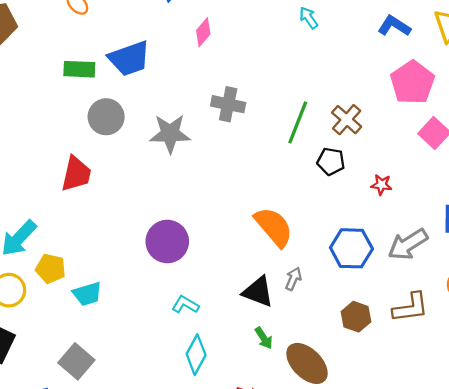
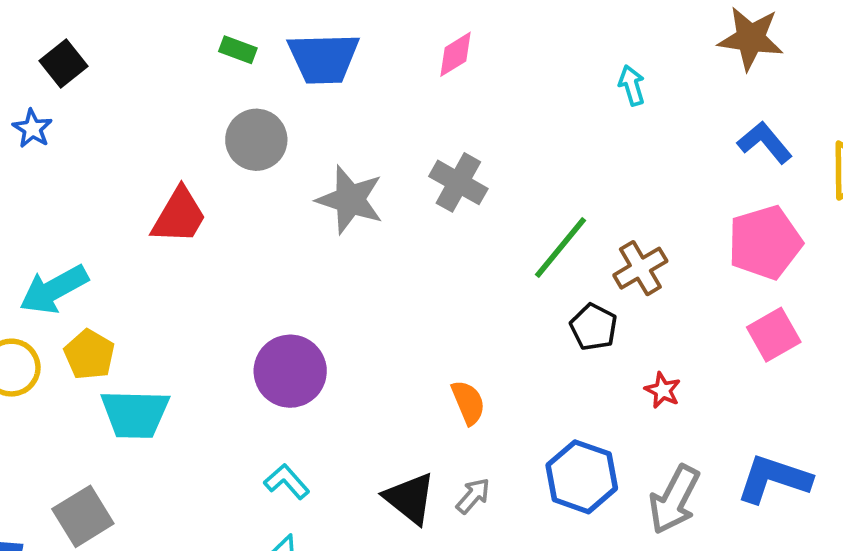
green rectangle: (79, 69) -> (238, 50), size x0.7
orange semicircle: (274, 227) -> (468, 402), size x0.6
gray arrow: (408, 244) -> (674, 499), turned -48
cyan trapezoid: (87, 294) -> (135, 414), size x1.4

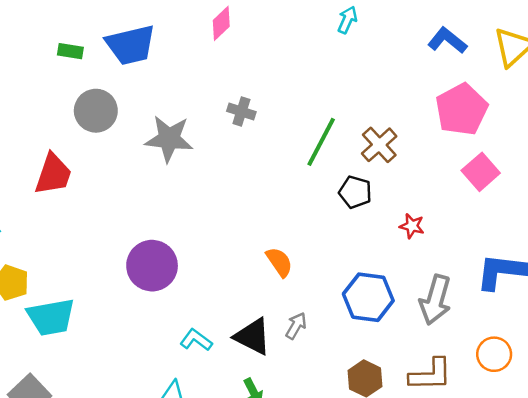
cyan arrow: (632, 85) -> (347, 20), turned 52
gray cross: (458, 182) -> (241, 112), size x0.7
cyan L-shape: (287, 482) -> (196, 340), moved

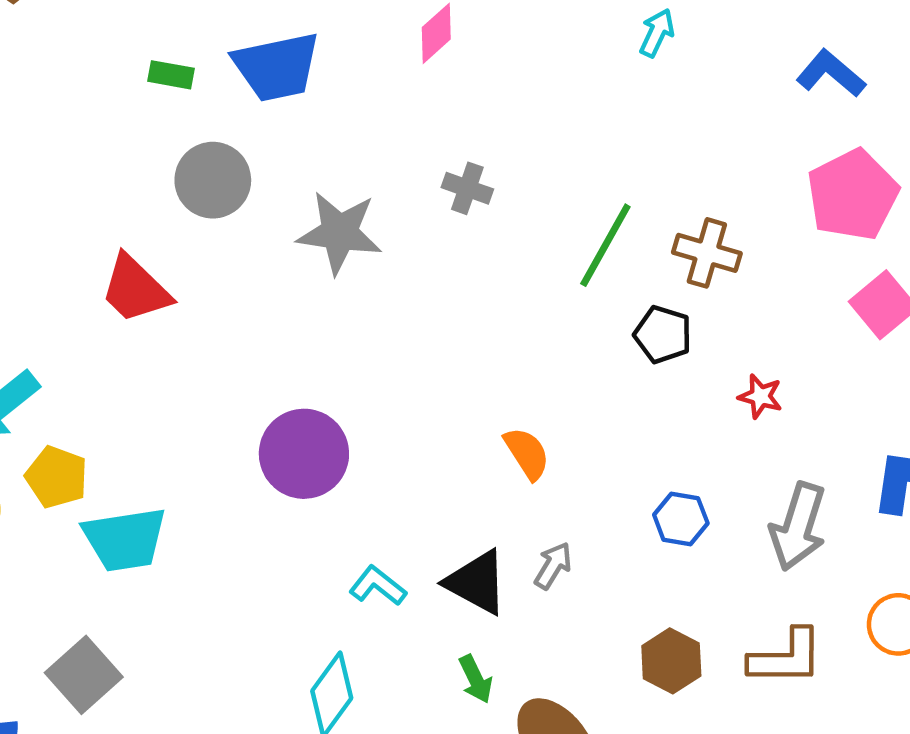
brown cross: (379, 145) -> (707, 253), turned -33
red trapezoid: (53, 174) -> (135, 289), turned 114
blue hexagon: (368, 297) -> (681, 519), size x0.6

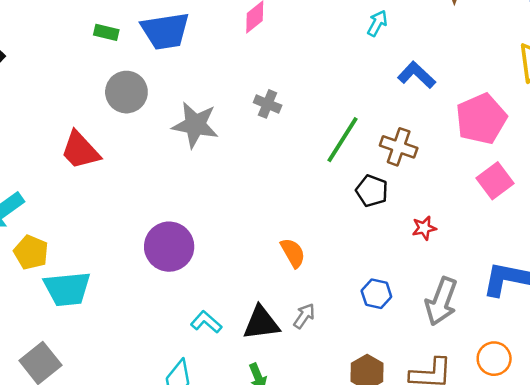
blue L-shape: (831, 74) -> (417, 75), moved
red star: (760, 396) -> (424, 228), turned -30
black triangle: (477, 582) -> (261, 323), turned -39

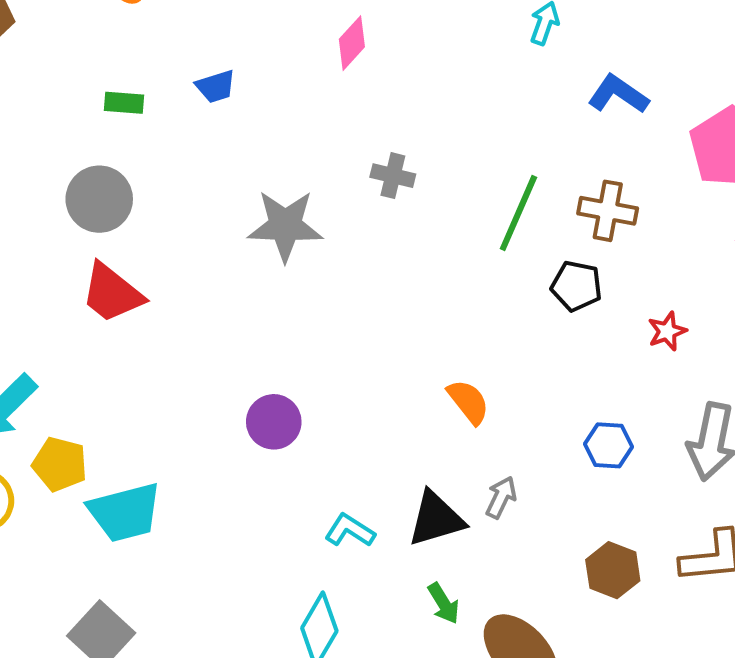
blue trapezoid: (165, 31) -> (216, 86), size x0.5
gray circle: (126, 92) -> (99, 199), moved
purple circle: (169, 247) -> (274, 422), size x0.7

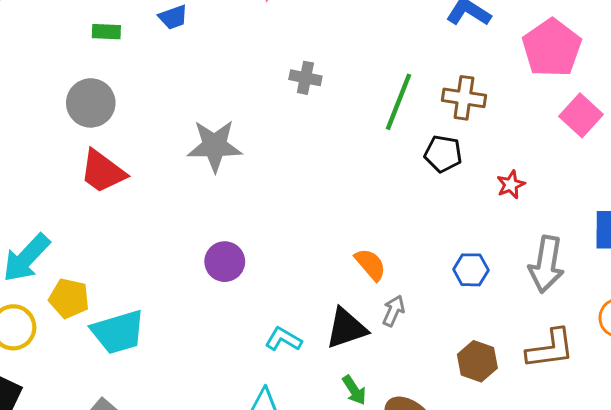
gray star: (285, 226) -> (215, 146), moved
orange semicircle: (468, 402) -> (370, 264), moved

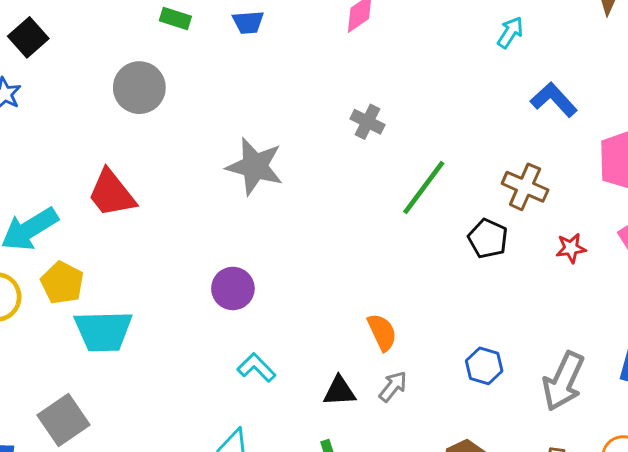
green line: (399, 102) -> (424, 187), moved
red trapezoid: (103, 172) -> (111, 193), moved
red star: (511, 185) -> (571, 248), moved
black triangle: (346, 328) -> (339, 391), size x0.7
cyan L-shape: (283, 339) -> (256, 368), moved

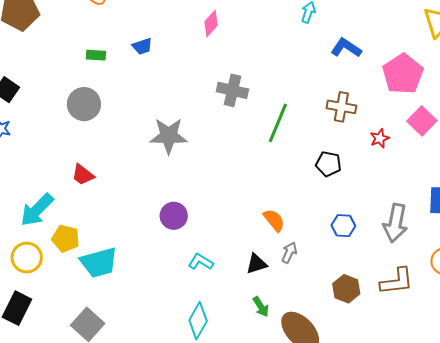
gray cross: (367, 122) -> (232, 90), size x1.4
red trapezoid: (111, 193) -> (83, 175), size x0.7
black pentagon: (488, 239) -> (328, 164), moved

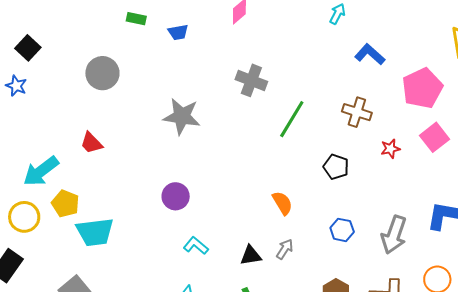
blue trapezoid: (142, 46) -> (178, 32), moved
green rectangle: (96, 55) -> (136, 19), moved
orange semicircle: (274, 220) -> (282, 203), moved

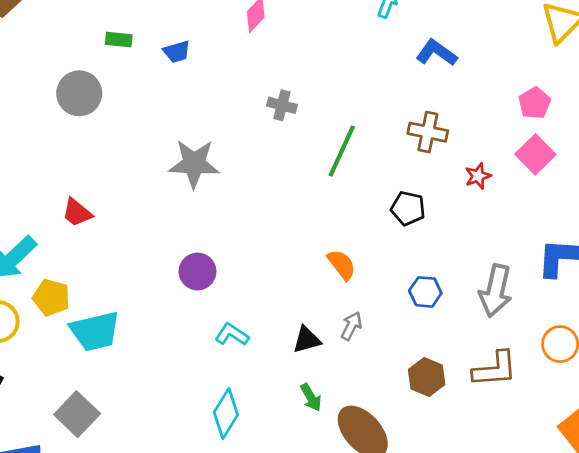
gray circle: (102, 73) -> (79, 93), moved
gray cross: (251, 80) -> (282, 105), size x0.7
pink pentagon: (422, 88) -> (535, 103), moved, size x0.6

